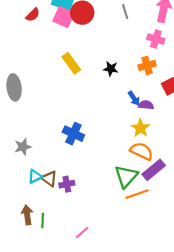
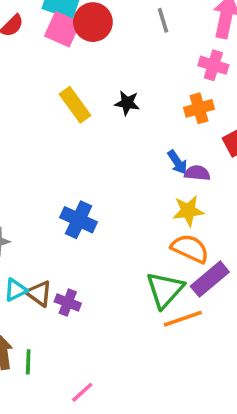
black star: (111, 69) -> (127, 103), moved
yellow star: (140, 128) -> (188, 211), turned 30
purple cross: (67, 184) -> (68, 302), turned 32
pink line: (82, 233) -> (82, 392), moved

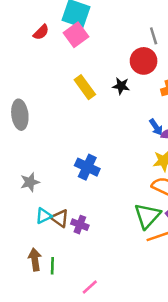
gray line: (163, 20) -> (154, 36), moved
red circle: (93, 22) -> (144, 61), moved
pink square: (62, 29) -> (76, 35), turned 30

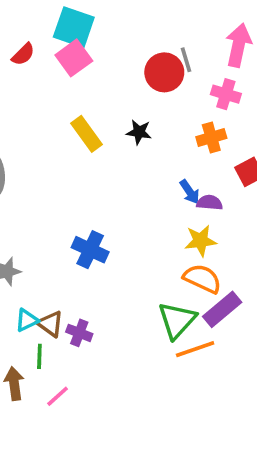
red circle: (144, 61) -> (164, 72), moved
green line: (52, 266) -> (39, 356), moved
pink line: (90, 287) -> (58, 396), moved

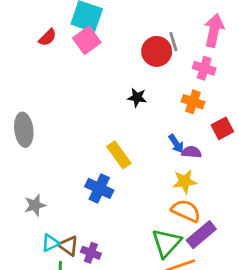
yellow rectangle: (87, 134) -> (119, 155), moved
orange cross: (211, 138) -> (193, 102), turned 35

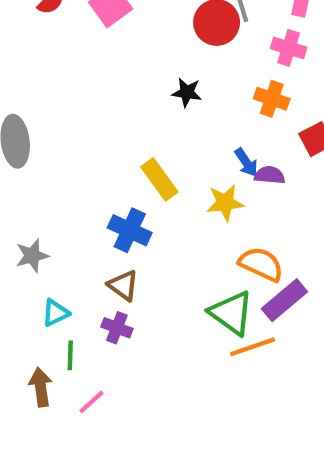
yellow star: (185, 181) -> (225, 203), moved
green triangle: (166, 243) -> (231, 313), turned -36
brown triangle: (69, 246) -> (123, 285), moved

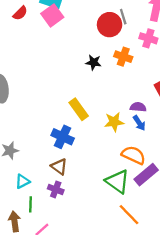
orange cross: (272, 99) -> (123, 57), moved
blue arrow: (246, 162) -> (139, 123), moved
orange line: (253, 347) -> (129, 215), moved, turned 65

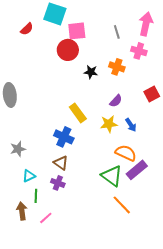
pink square: (52, 15) -> (77, 31), moved, turned 30
red circle: (110, 25) -> (68, 50), moved
purple semicircle: (138, 107) -> (116, 101), moved, turned 128

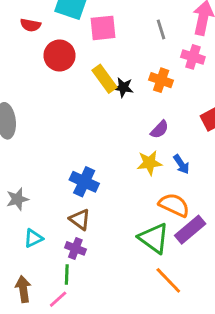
red semicircle: (27, 29) -> (30, 25), turned 56
red circle: (68, 50) -> (59, 56), moved
yellow rectangle: (78, 113) -> (104, 79), moved
green line: (36, 196) -> (67, 275), moved

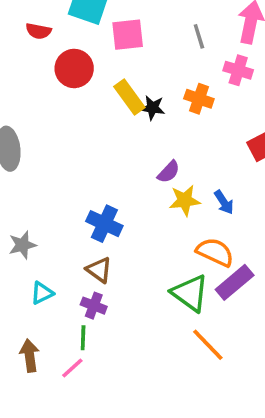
purple semicircle: (160, 129) -> (169, 172), moved

